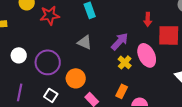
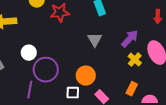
gray triangle: (85, 42) -> (95, 40), turned 35
purple circle: (48, 62) -> (46, 70), moved
white square: (51, 95) -> (73, 93), moved, turned -32

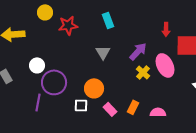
orange rectangle: (132, 89) -> (133, 107), moved

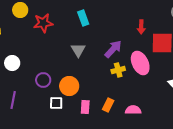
yellow cross: (143, 72) -> (118, 70), turned 32
purple circle: (54, 82) -> (43, 80), moved, size x0.6
pink rectangle: (110, 109) -> (85, 107), turned 48

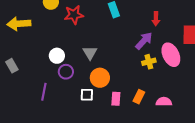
red arrow: (141, 27) -> (156, 19), moved
gray triangle: (78, 50) -> (90, 53), moved
white circle: (12, 63) -> (57, 56), moved
purple circle: (43, 80) -> (66, 72), moved

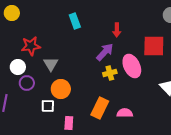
red star: (74, 15) -> (31, 46), moved
orange rectangle: (139, 97) -> (100, 108), size x1.5
pink rectangle: (116, 99) -> (69, 123), moved

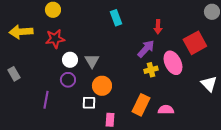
red star: (31, 46) -> (55, 39), moved
red square: (154, 46) -> (195, 43), turned -30
white circle: (18, 67) -> (70, 60), moved

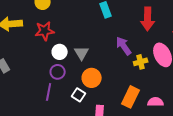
red arrow: (158, 27) -> (148, 19), size x1.6
purple arrow: (146, 49) -> (124, 46), moved, turned -78
purple line: (46, 100) -> (49, 92), moved
white square: (89, 103) -> (79, 95), turned 32

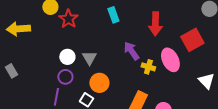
red star: (45, 31) -> (68, 19), moved, turned -30
yellow cross: (141, 62) -> (148, 67), turned 32

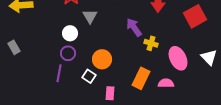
gray triangle: (89, 58) -> (90, 16), moved
pink ellipse: (170, 60) -> (178, 58), moved

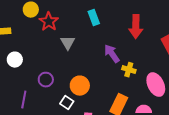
white circle: (70, 33) -> (15, 60), moved
purple line: (59, 73) -> (24, 100), moved

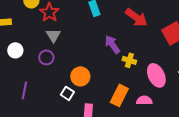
red arrow: (136, 27) -> (136, 17), turned -55
gray triangle: (68, 43) -> (53, 35), moved
purple circle: (46, 80) -> (46, 57), moved

